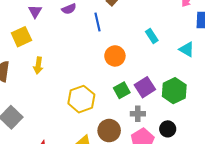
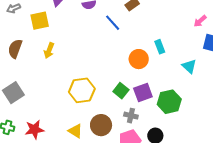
blue line: (97, 22) -> (113, 23), turned -42
orange circle: (115, 56) -> (139, 59), moved
green square: (122, 90) -> (121, 91), turned -35

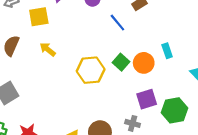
yellow arrow: (49, 50) -> (48, 49), turned 105
yellow hexagon: (82, 90) -> (91, 70), moved
green square: (121, 91) -> (121, 62), moved

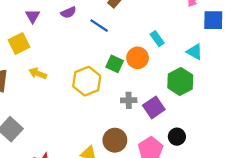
purple square: (147, 99) -> (154, 107), moved
green hexagon: (174, 110) -> (180, 81), moved
gray cross: (133, 123) -> (129, 100), moved

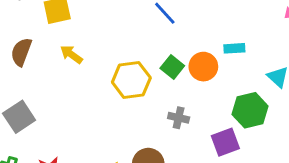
cyan rectangle: (157, 39) -> (234, 48), turned -72
purple square: (154, 107) -> (225, 142), moved

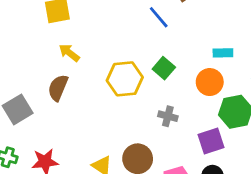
brown semicircle: (21, 52) -> (58, 88), moved
orange circle: (203, 67) -> (210, 82), moved

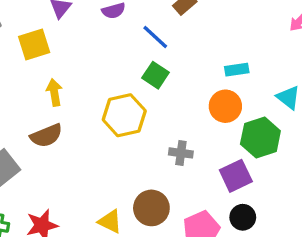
yellow arrow: (69, 53) -> (54, 92), turned 50
green square: (164, 68) -> (155, 75), moved
brown semicircle: (58, 88) -> (46, 136), turned -128

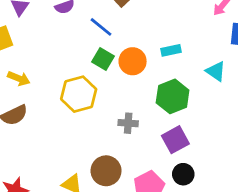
yellow arrow: (54, 92) -> (19, 78), turned 125
orange circle: (225, 106) -> (133, 61), moved
green hexagon: (260, 137) -> (173, 96), moved

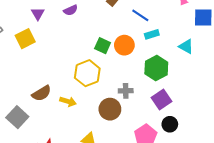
blue line: (101, 27) -> (140, 15), moved
yellow arrow: (19, 78) -> (68, 101), moved
brown circle: (106, 171) -> (110, 109), moved

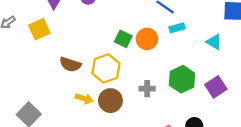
green hexagon: (156, 68) -> (182, 79), moved
brown semicircle: (42, 93) -> (70, 64), moved, turned 48
purple square: (162, 100) -> (216, 87), moved
brown circle: (110, 109) -> (110, 101), moved

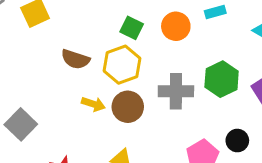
green square: (123, 39) -> (132, 28), moved
gray cross: (147, 89) -> (176, 91), size x1.6

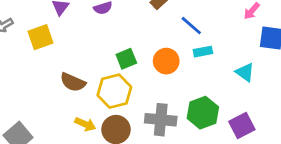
green square: (132, 28) -> (126, 59), turned 36

